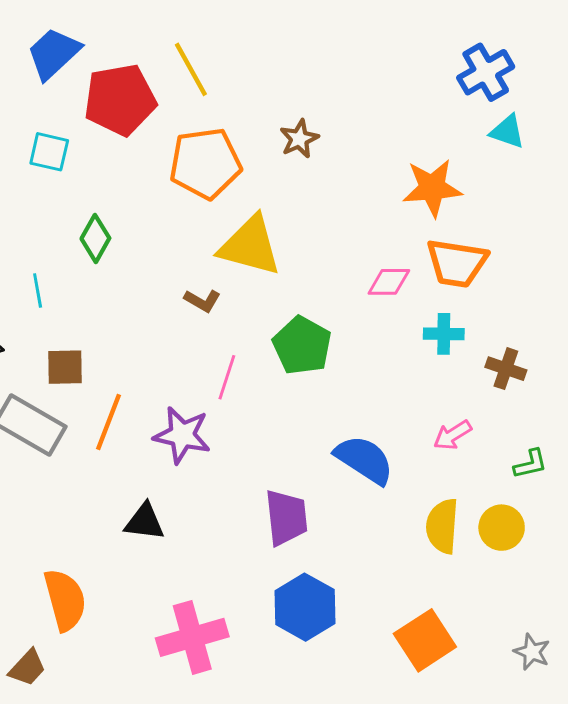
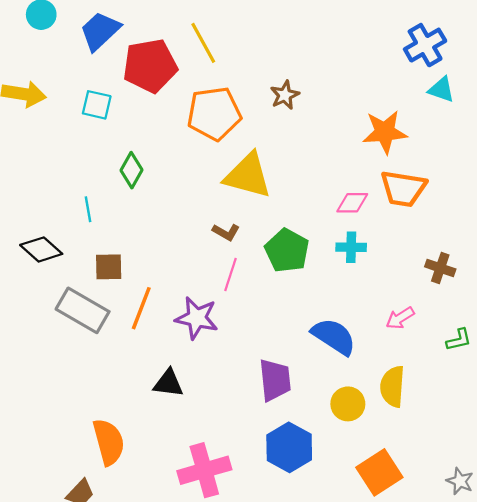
brown L-shape: (202, 301) -> (226, 232), moved
cyan cross: (444, 334) -> (351, 247), moved
yellow circle: (502, 528) -> (348, 404), moved

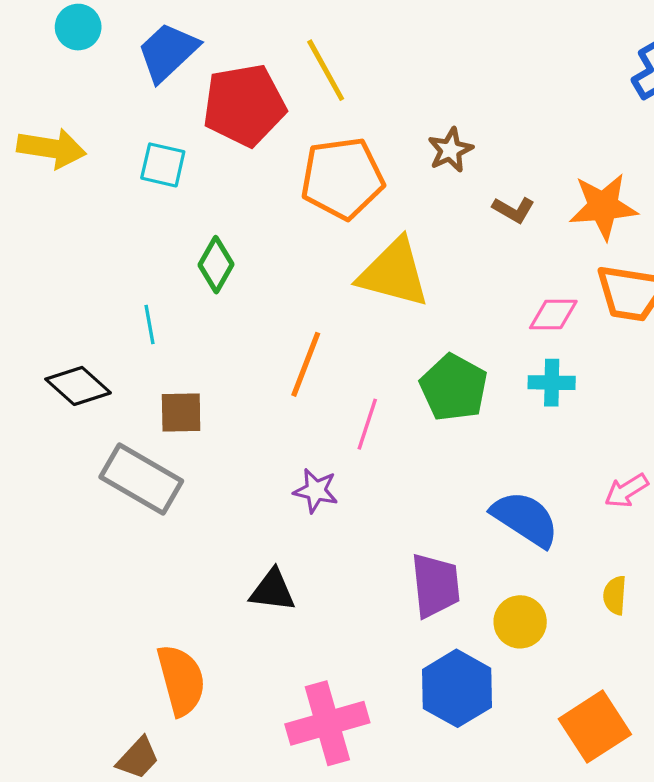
brown L-shape: (226, 232) -> (513, 210), moved
orange line: (141, 308) -> (306, 364), moved
purple star: (197, 318) -> (316, 491), size x0.7
yellow semicircle: (392, 386) -> (615, 595), size x0.6
yellow circle: (348, 404) -> (520, 622), moved

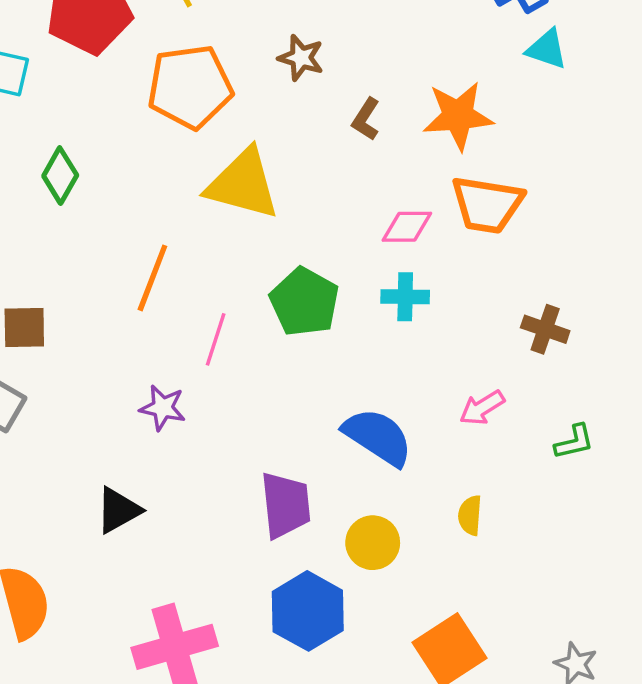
brown star: (450, 150) -> (301, 58), turned -30
brown L-shape: (513, 210) -> (366, 119), turned 93
black triangle: (273, 590) -> (118, 510), turned -36

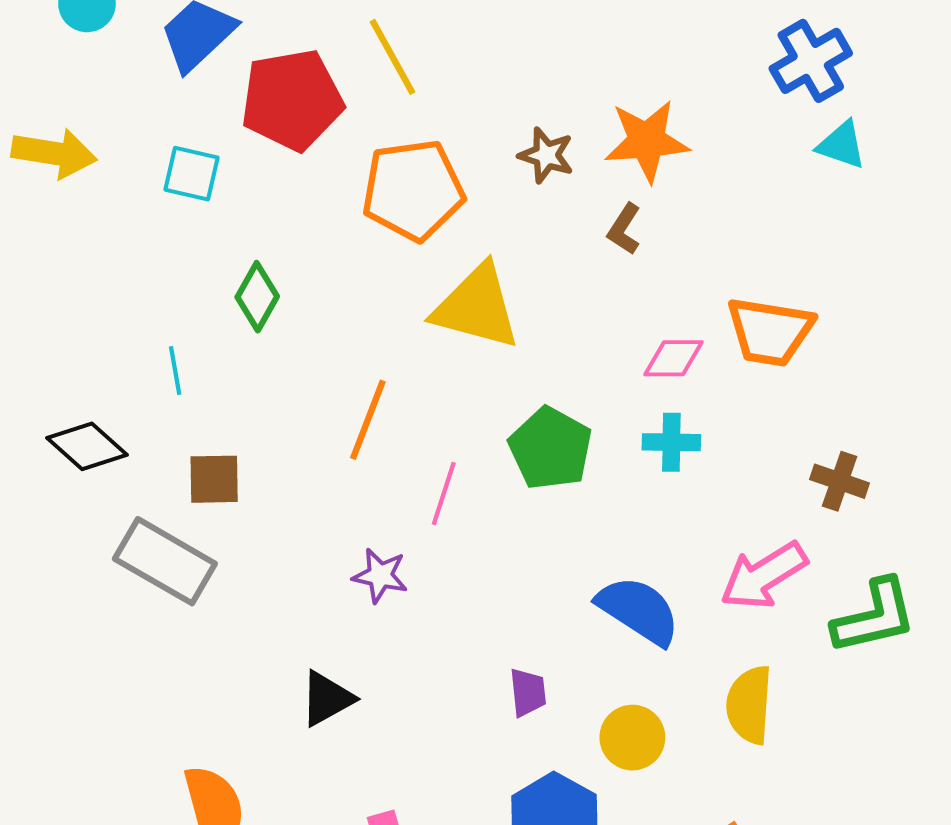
orange star: (458, 116) -> (647, 141), moved
pink arrow: (482, 408) -> (764, 576), size x1.6
green L-shape: (574, 442) -> (874, 617), size x1.8
purple trapezoid: (286, 505) -> (528, 692), size x0.6
yellow semicircle: (470, 515) -> (749, 705), size x1.6

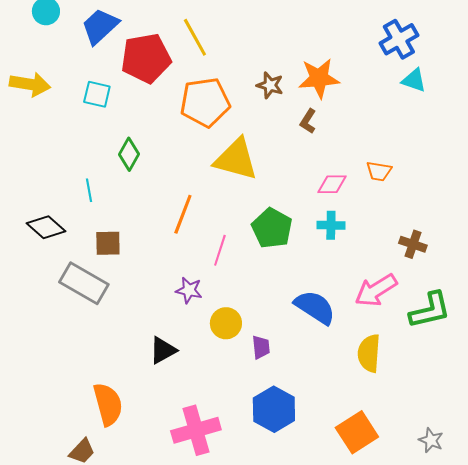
orange trapezoid: (770, 332) -> (379, 171), size x0.6
yellow circle: (632, 738) -> (226, 323), moved

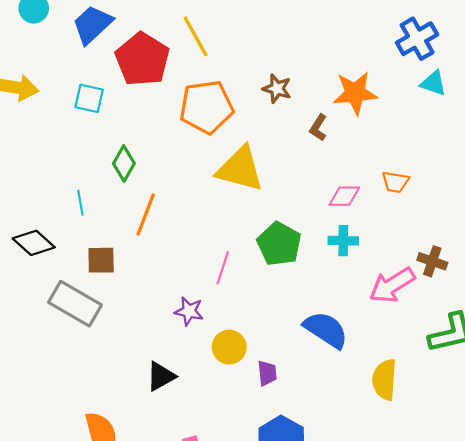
red pentagon: (146, 58) -> (142, 59), turned -30
orange star: (319, 78) -> (355, 93), moved
orange line: (183, 214) -> (146, 215), moved
pink arrow: (376, 290) -> (392, 285), moved

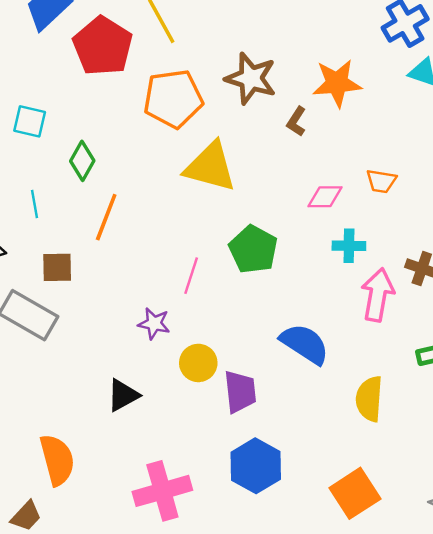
brown star: (277, 89) -> (251, 78), size x1.6
cyan square: (89, 98) -> (30, 121), moved
cyan cross: (343, 241) -> (349, 246), moved
pink arrow: (392, 285) -> (378, 295), turned 132
purple trapezoid: (267, 373) -> (240, 392), size x1.5

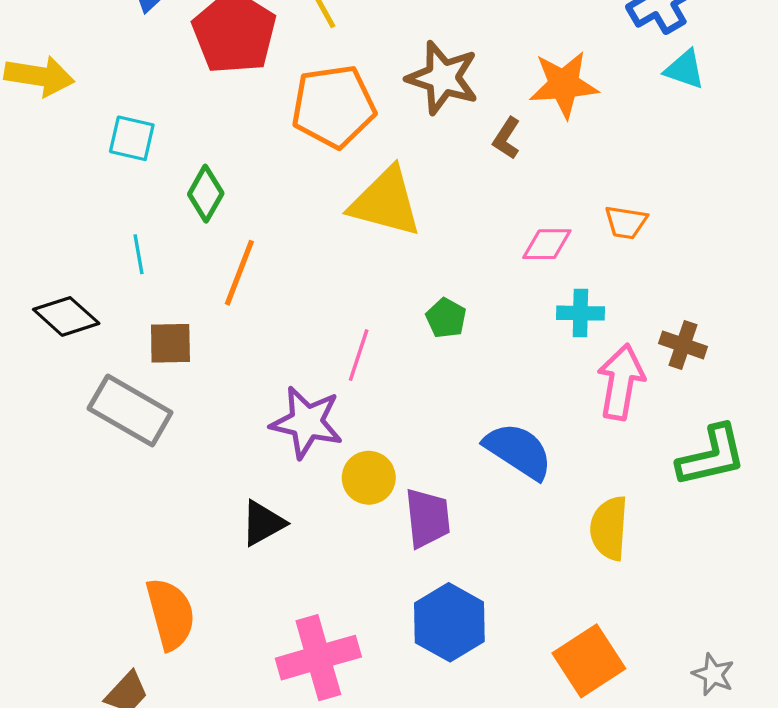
green pentagon: (253, 249) -> (446, 318), size x0.6
purple star: (154, 323) -> (307, 422), size x1.6

